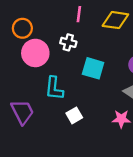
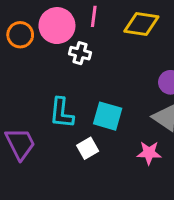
pink circle: (35, 53) -> (57, 26), moved
cyan square: (93, 68) -> (108, 116), moved

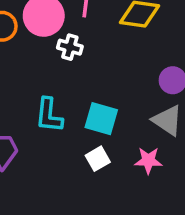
white square: (88, 148) -> (98, 159), moved

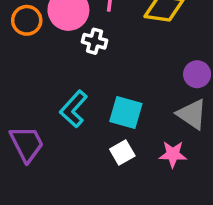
cyan L-shape: (49, 115) -> (74, 109), turned 36

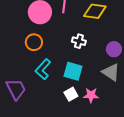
orange circle: (27, 20) -> (34, 42), moved
white cross: (95, 41) -> (79, 41), moved
pink star: (173, 154) -> (91, 95), moved

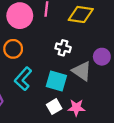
gray triangle: (111, 72) -> (82, 71), moved

